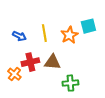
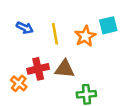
blue arrow: (19, 36) -> (25, 28), moved

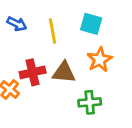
cyan square: (108, 25) -> (91, 24), moved, turned 30
orange star: (85, 36) -> (100, 60), moved

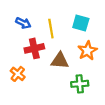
red cross: (33, 72) -> (34, 48), moved

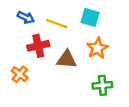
yellow line: (51, 29) -> (57, 24), turned -60
green cross: (80, 84) -> (102, 85), moved

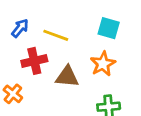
blue arrow: (26, 17) -> (20, 28), turned -77
cyan square: (90, 17) -> (109, 28), moved

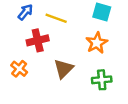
brown triangle: (67, 77) -> (64, 69), moved, turned -50

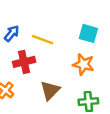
orange star: (97, 43) -> (83, 64), turned -30

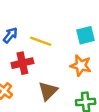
cyan square: (88, 33) -> (86, 35), turned -30

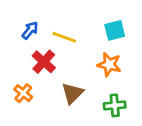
red cross: (22, 63) -> (44, 62), turned -35

